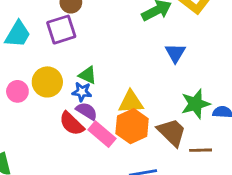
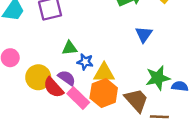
green triangle: (88, 75) -> (69, 48), turned -35
yellow circle: (47, 82) -> (38, 77), moved
blue star: (82, 92) -> (85, 62), moved

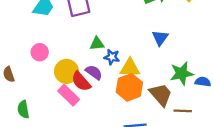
blue triangle: (144, 34) -> (160, 38), moved
pink rectangle: (78, 98) -> (69, 95), moved

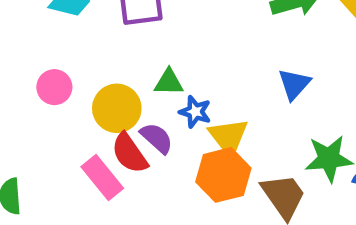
yellow triangle: (130, 68) -> (228, 137), turned 45
yellow circle: (66, 71) -> (117, 108), moved

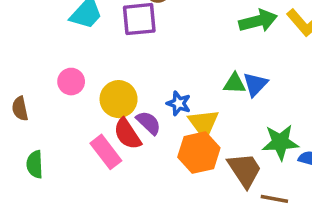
green triangle: (169, 82) -> (235, 83), moved

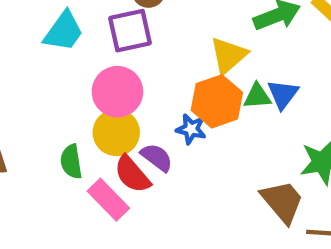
pink circle: (71, 82) -> (117, 92), moved, size x1.5
yellow triangle: (204, 123) -> (228, 55), moved, turned 32
orange hexagon: (199, 153) -> (217, 101), moved
green semicircle: (35, 164) -> (71, 162), moved

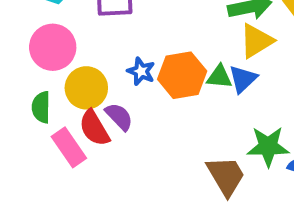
yellow triangle: (228, 55) -> (256, 41), moved
pink circle: (117, 92) -> (53, 47), moved
blue star: (191, 129) -> (141, 71), moved

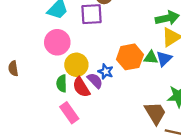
blue star: (141, 71) -> (106, 72), moved
green semicircle: (41, 107) -> (62, 83), moved
pink rectangle: (69, 147) -> (69, 113), moved

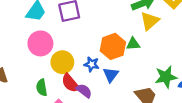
blue triangle: (164, 59) -> (111, 75), moved
purple semicircle: (95, 81) -> (84, 91), moved
green semicircle: (62, 83) -> (42, 88), moved

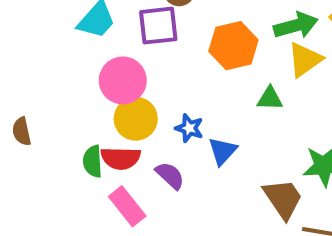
pink circle: (40, 43) -> (123, 80), moved
orange hexagon: (113, 46) -> (233, 46), moved
red semicircle: (70, 83) -> (121, 158), moved, turned -54

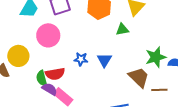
yellow circle: (136, 119) -> (18, 56), moved
blue star: (189, 128) -> (81, 59), moved
purple semicircle: (170, 176) -> (50, 89), moved

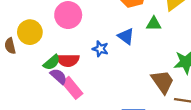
blue triangle: (104, 60) -> (126, 36), moved, turned -35
green semicircle: (42, 78) -> (52, 62), turned -126

